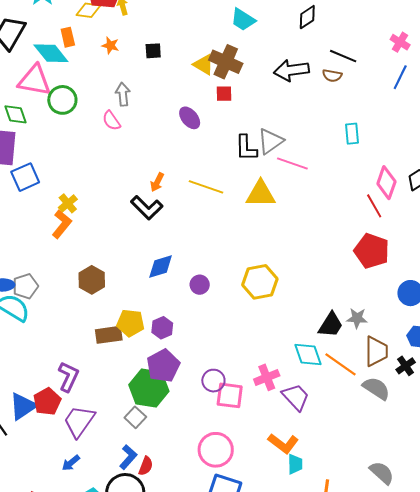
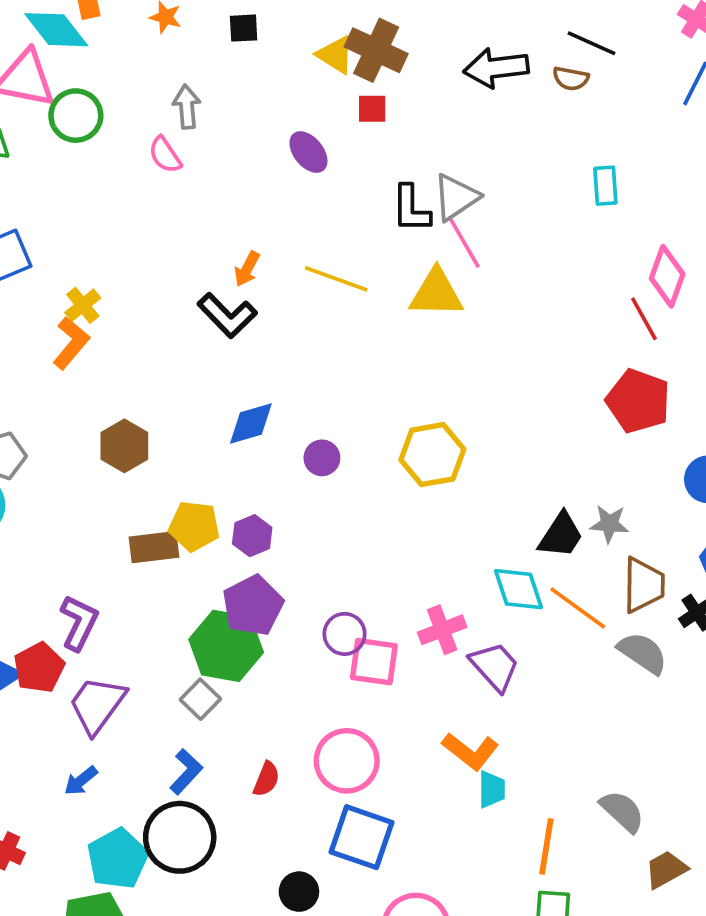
pink line: (292, 163) -> (464, 242), moved, turned 40
red semicircle: (146, 466) -> (266, 779), moved
gray semicircle: (382, 473) -> (622, 811), moved

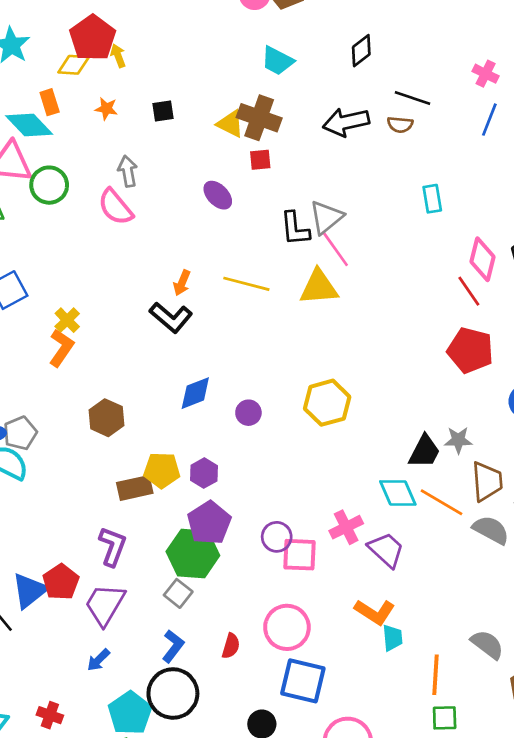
pink semicircle: (165, 155) -> (115, 207), size x1.4
purple L-shape: (79, 623) -> (113, 546), moved

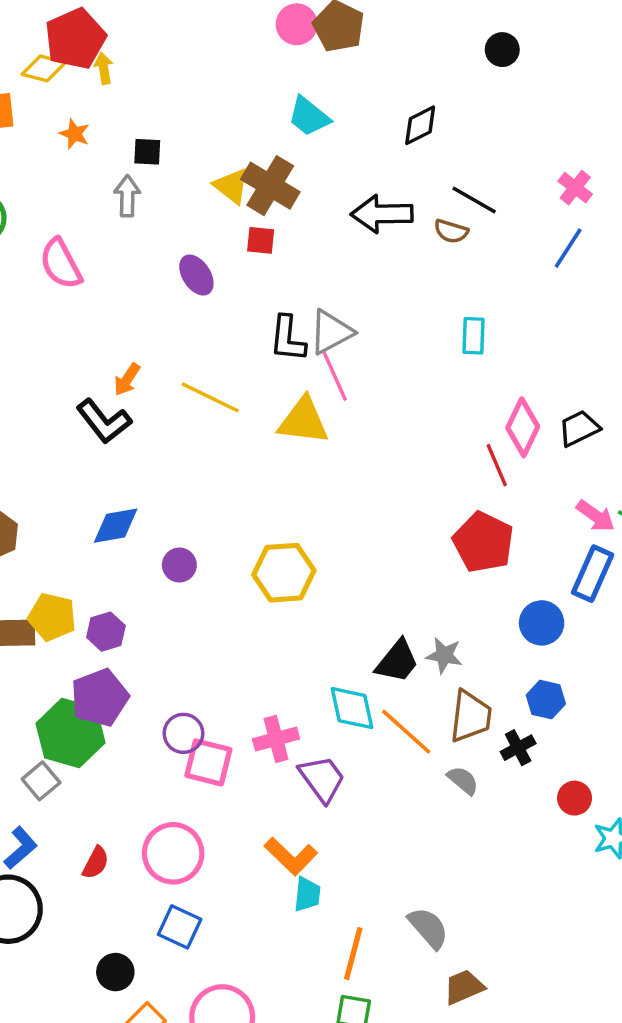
gray arrow: (128, 171) -> (127, 196), moved
gray semicircle: (491, 530) -> (463, 780), size x0.7
blue square: (303, 681) -> (180, 927), size x0.7

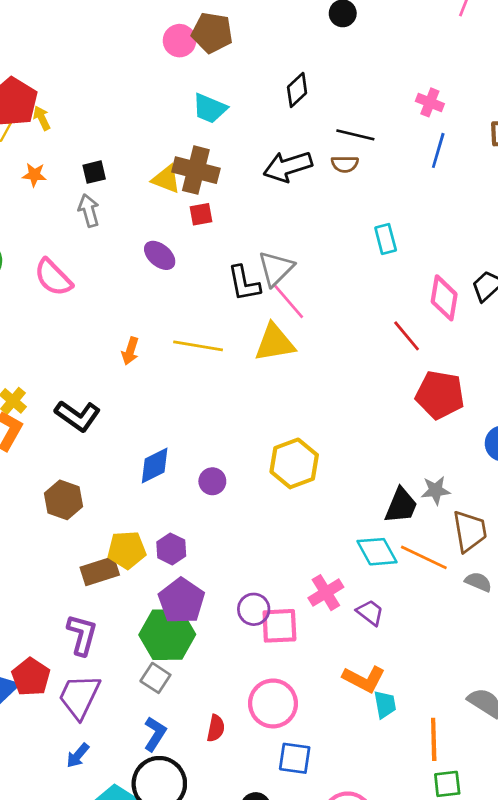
black L-shape: (104, 421) -> (78, 416), moved
red line: (497, 465) -> (407, 336), moved
purple trapezoid: (322, 779) -> (370, 613), size x0.7

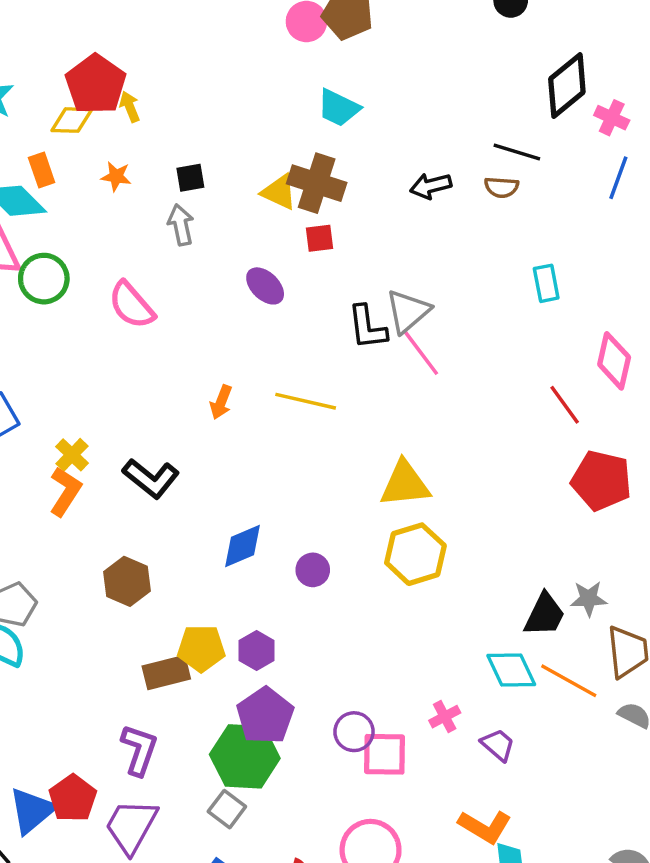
black diamond: (297, 90) -> (567, 86), moved, size x1.5
black arrow: (288, 166) -> (431, 186), size x0.7
yellow triangle: (275, 343) -> (405, 484), moved
pink cross: (326, 593) -> (445, 717), size x0.7

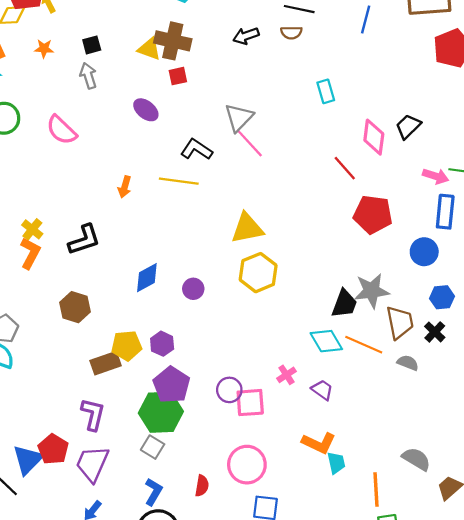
black L-shape: (367, 327) -> (196, 149), moved, turned 136
black L-shape: (151, 478) -> (84, 240), turned -52
gray star: (589, 599) -> (372, 291), size x1.5

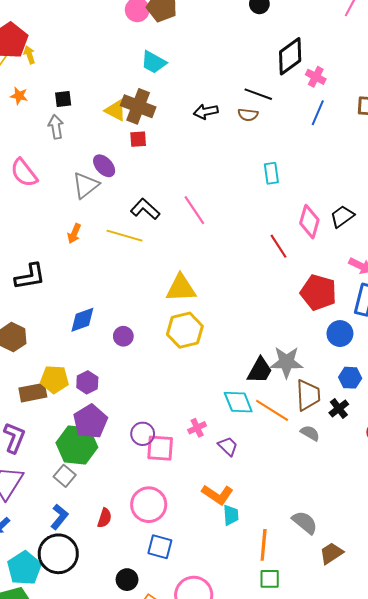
gray triangle: (239, 118) -> (86, 185), moved
red pentagon: (373, 214) -> (318, 292), moved

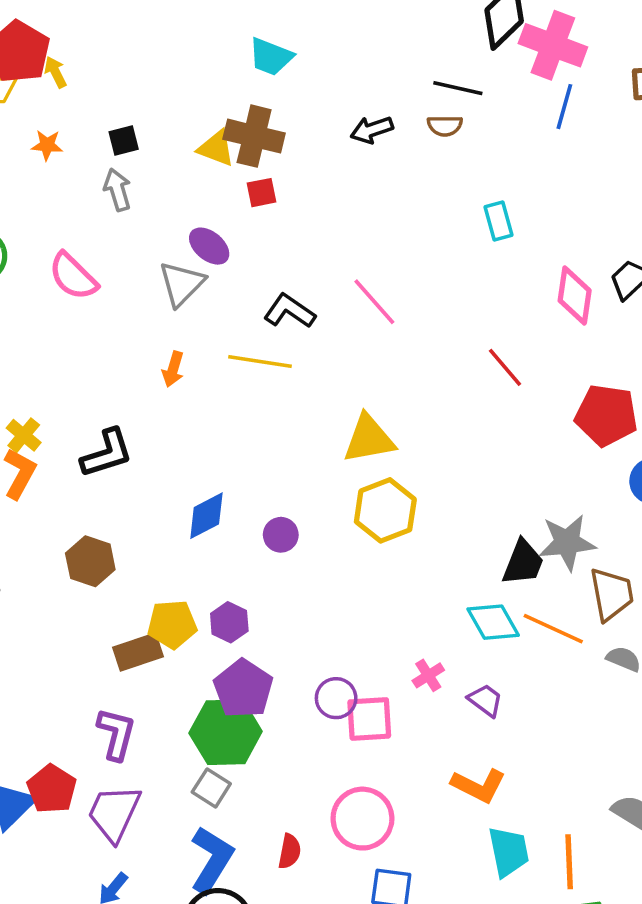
pink cross: (316, 77) -> (553, 45), size x1.8
red line: (278, 246) -> (505, 367), moved
cyan trapezoid: (231, 515) -> (509, 852), moved, size x1.4
blue L-shape: (59, 517) -> (212, 860), size x1.5

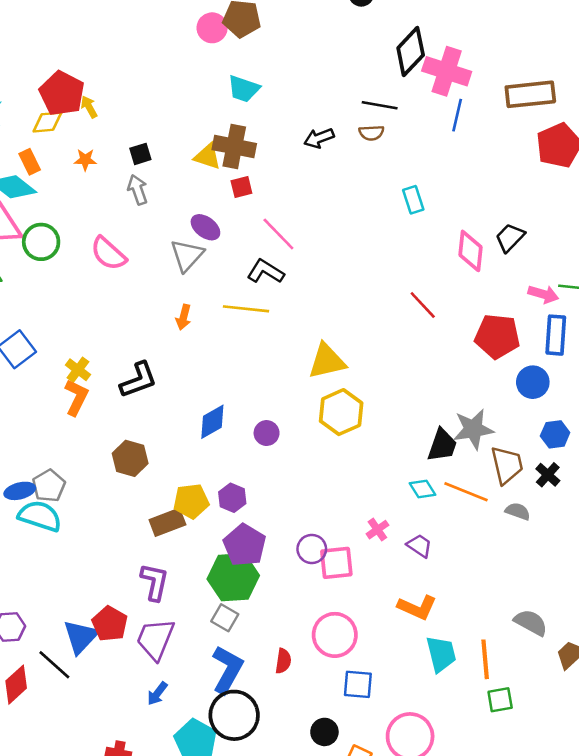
pink line: (374, 302) -> (278, 234), moved
cyan diamond: (493, 622) -> (423, 489), size x0.7

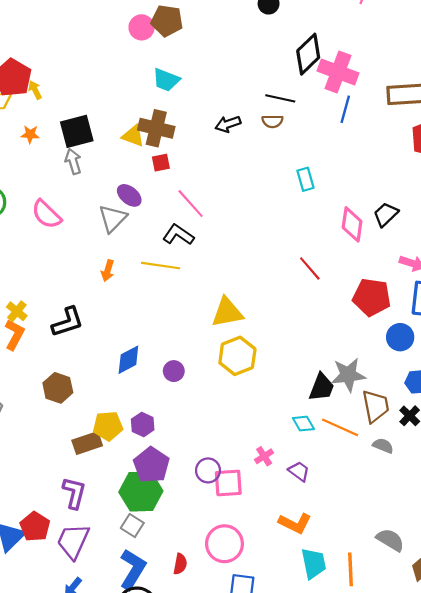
black square: (140, 154) -> (77, 131), size x1.8

